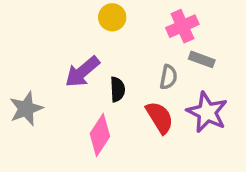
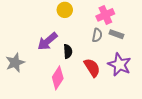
gray semicircle: (168, 77) -> (97, 35), moved

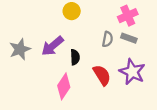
pink cross: (105, 15) -> (128, 16), moved
gray star: (15, 63) -> (20, 49), moved

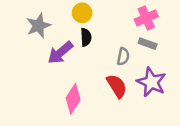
gray semicircle: (108, 39) -> (123, 56), moved
gray star: (20, 49) -> (38, 26), moved
black semicircle: (75, 57) -> (86, 37), moved

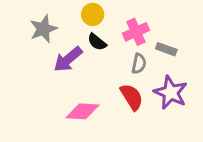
pink cross: (146, 18) -> (136, 32), moved
black semicircle: (86, 37) -> (97, 42), turned 132
pink diamond: (73, 99) -> (82, 111), turned 60

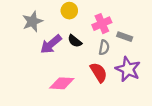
black semicircle: (97, 42) -> (75, 41), moved

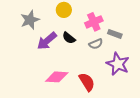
gray semicircle: (104, 47) -> (96, 44), turned 56
red semicircle: (99, 72) -> (87, 82), moved

